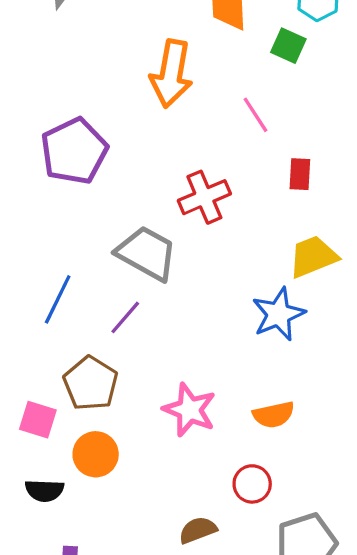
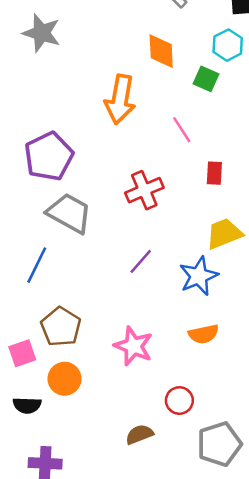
gray trapezoid: (147, 253) -> (69, 213), moved
purple line: (125, 317) -> (141, 261), moved
orange semicircle: (274, 415) -> (204, 334), moved
pink square: (38, 420) -> (22, 353), turned -36

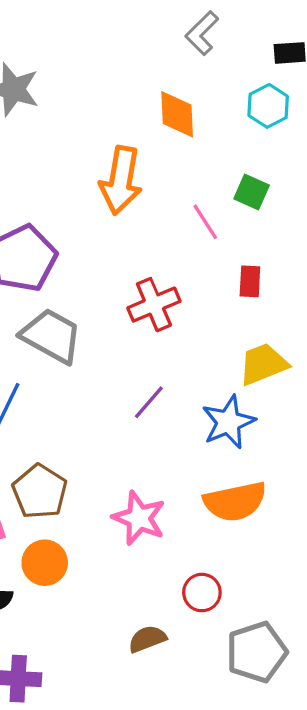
green square: (206, 79) -> (252, 192), moved
orange semicircle: (204, 334) -> (235, 501), size x1.5

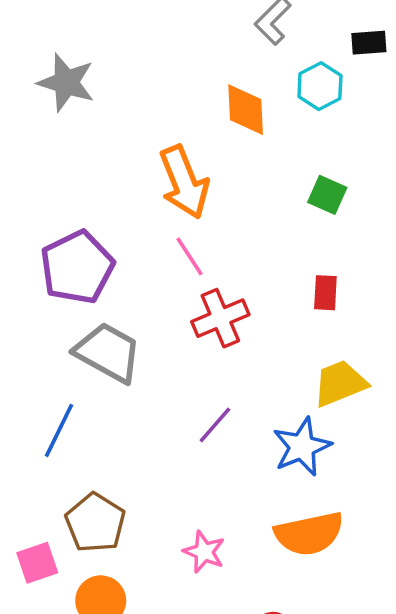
cyan hexagon: (268, 106) -> (320, 86), moved
orange arrow: (121, 180) -> (184, 182), turned -32
pink line: (205, 222) -> (190, 256), moved
pink star: (139, 518) -> (204, 552), size x0.7

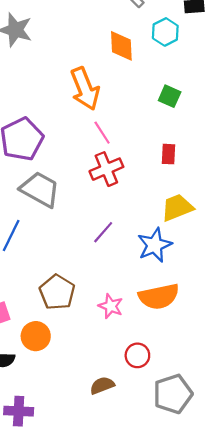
pink line: (190, 256) -> (102, 133), moved
brown pentagon: (95, 523) -> (57, 292), moved
pink star: (204, 552) -> (111, 306), moved

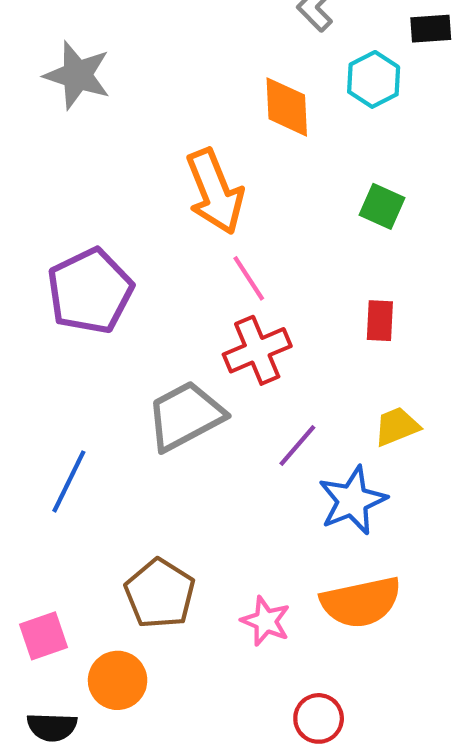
gray trapezoid: (40, 189) -> (185, 416), moved, turned -57
yellow trapezoid: (177, 208) -> (397, 426), size x0.7
purple line: (103, 232) -> (297, 445), moved

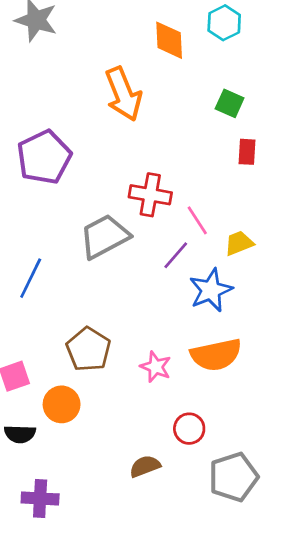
pink line: (249, 278) -> (197, 220), moved
red rectangle: (380, 321) -> (247, 152), moved
red cross: (257, 350) -> (150, 195), turned 33

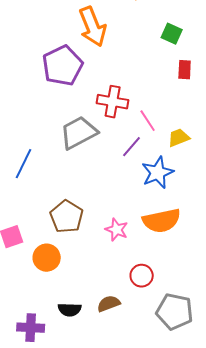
purple pentagon: (44, 157) -> (63, 66), moved
black semicircle: (20, 434) -> (70, 310), moved
gray pentagon: (234, 477) -> (175, 312), turned 30

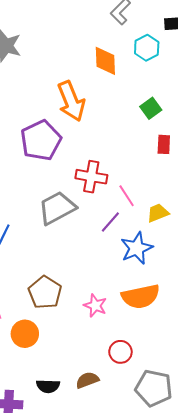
green square: (172, 34) -> (151, 108), turned 30

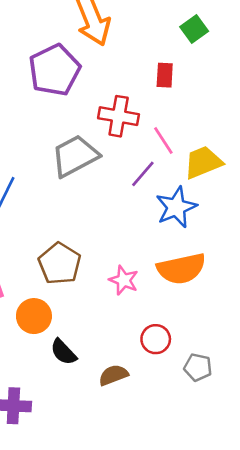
red rectangle: (164, 144) -> (165, 75), moved
yellow trapezoid: (158, 213) -> (203, 162), size x1.4
black semicircle: (48, 386) -> (63, 352), moved, turned 45
gray pentagon: (154, 388) -> (198, 367), moved, size x0.6

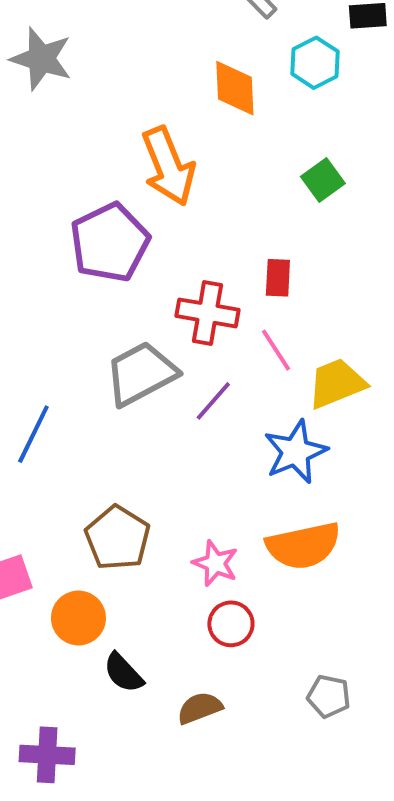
red rectangle: (165, 75) -> (278, 278), moved
purple line: (143, 174) -> (213, 401), moved
red circle: (156, 339) -> (231, 624), moved

